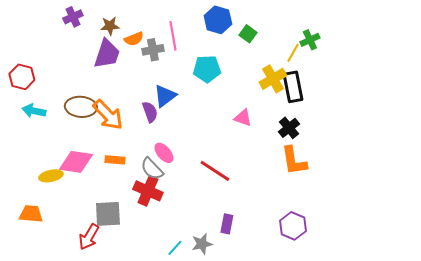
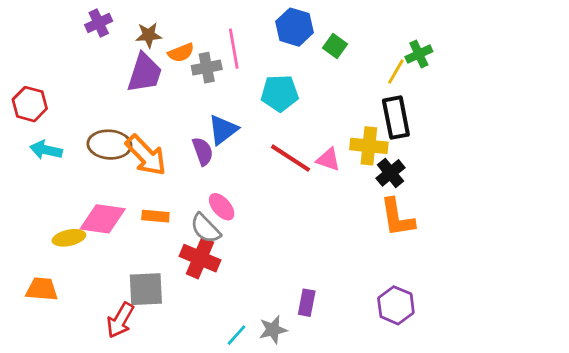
yellow cross: (273, 79) -> (369, 146), moved, turned 36
red line: (215, 171) -> (290, 158), moved

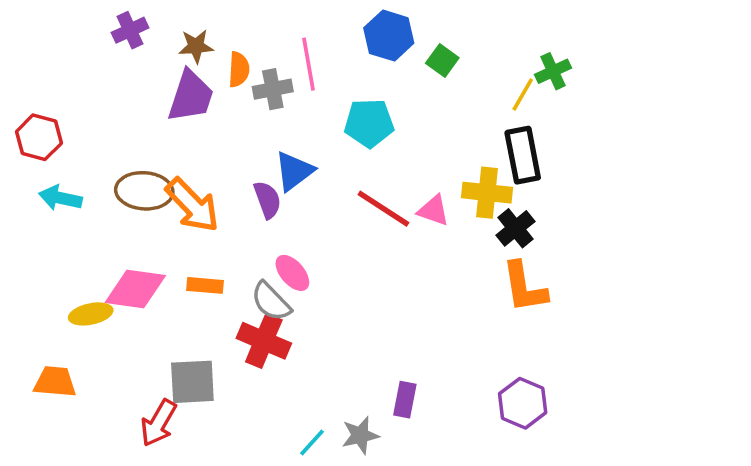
orange semicircle: (181, 53) -> (239, 69), turned -65

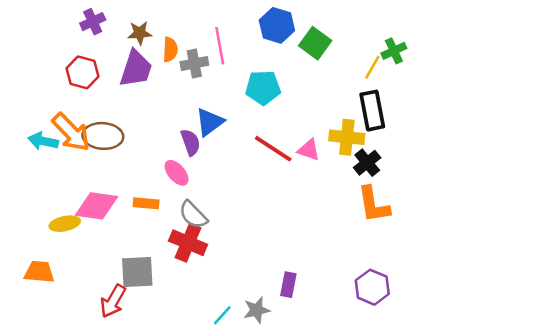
green square: (442, 61) -> (315, 43), size x1.4
red hexagon: (39, 137) -> (83, 72), moved
orange arrow: (192, 205) -> (71, 132), moved
pink ellipse: (292, 273) -> (177, 173), moved

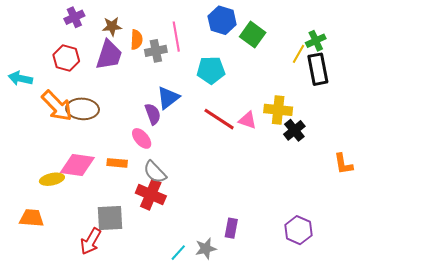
black rectangle: (372, 111) -> (318, 69), moved
cyan arrow: (43, 141) -> (20, 78), moved
orange L-shape: (374, 205) -> (343, 164), moved, size x0.7

